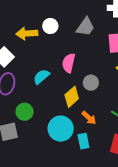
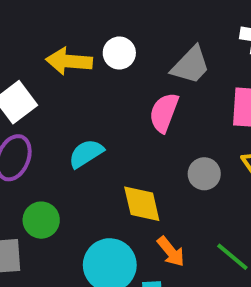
pink semicircle: (69, 63) -> (164, 113), moved
gray circle: (91, 83) -> (204, 174), moved
yellow diamond: (72, 97) -> (142, 204), turned -70

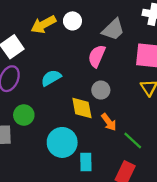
yellow arrow: (69, 61) -> (43, 24), turned -35
gray circle: (204, 174) -> (101, 90), moved
orange arrow: (171, 252) -> (109, 122), moved

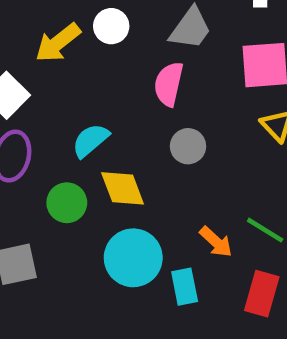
yellow diamond: (82, 108) -> (123, 188), moved
green circle: (24, 115) -> (67, 203), moved
orange arrow: (109, 122) -> (216, 242), moved

